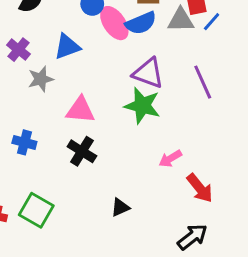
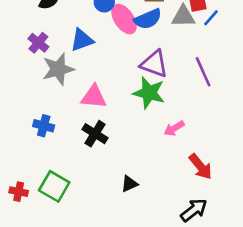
gray star: (41, 79) -> (58, 69), size x1.4
pink arrow: (170, 159) -> (174, 128), moved

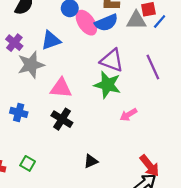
red arrow: (200, 167) -> (150, 166), moved
green square: (54, 186) -> (28, 163), size x0.6

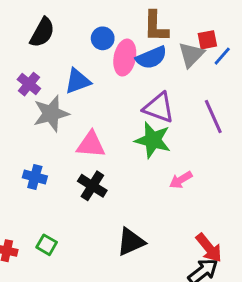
gray triangle: (136, 20) -> (191, 55), turned -45
pink ellipse: (86, 23) -> (125, 58), turned 45
black triangle: (91, 161) -> (131, 242), size x1.5

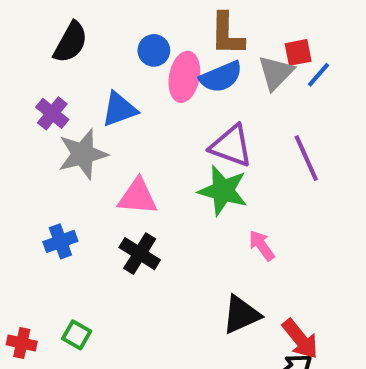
blue cross: (35, 177) -> (60, 241), turned -35
pink arrow: (181, 180) -> (262, 245), turned 85
black triangle: (131, 242) -> (241, 315), moved

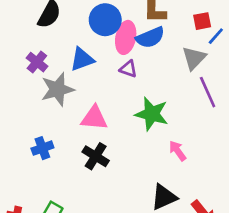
blue circle: (154, 50) -> (105, 20), size x1.5
gray triangle: (276, 73) -> (194, 58), moved
purple triangle: (231, 146) -> (128, 69), moved, size x0.6

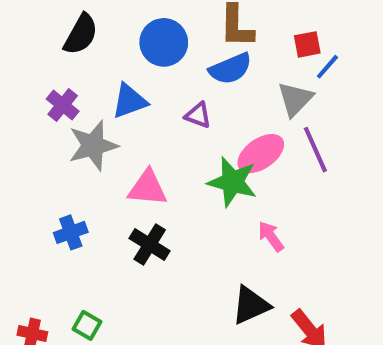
pink ellipse: (126, 37) -> (261, 154), moved, turned 44

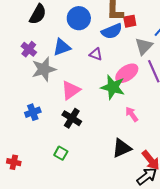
red square: (307, 44) -> (130, 21), moved
pink triangle: (148, 188) -> (71, 90), turned -40
green square: (87, 325) -> (61, 153), moved

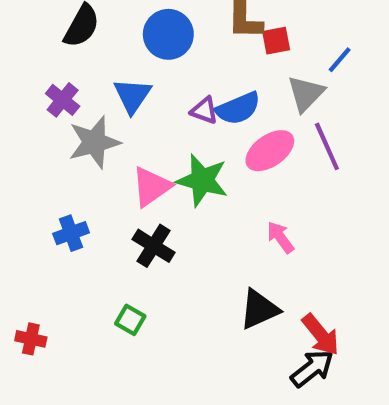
blue semicircle: (112, 31) -> (238, 108), moved
blue triangle: (62, 47) -> (132, 96), turned -36
green star: (113, 87) -> (202, 180), moved

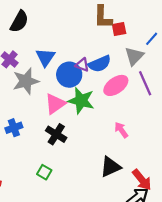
blue circle: (168, 34) -> (69, 75), moved

